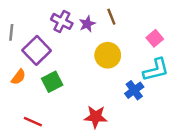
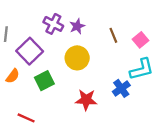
brown line: (111, 17) -> (113, 35), moved
yellow circle: (108, 55) -> (77, 58), moved
red star: (96, 117) -> (86, 100), moved

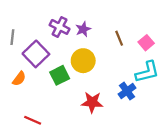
green square: (44, 81) -> (60, 75), moved

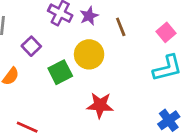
brown line: (119, 38) -> (121, 27), moved
purple square: (36, 54) -> (31, 46), size x0.6
blue cross: (127, 91) -> (169, 120), moved

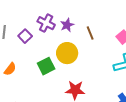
purple square: (31, 46) -> (25, 36), moved

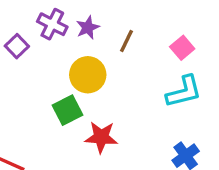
brown line: (90, 33) -> (127, 41), turned 48
green square: (46, 66) -> (67, 110), moved

